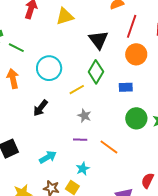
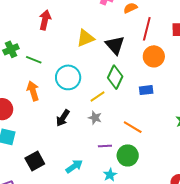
yellow triangle: (65, 16) -> (85, 38), moved
gray star: (84, 116) -> (95, 118), moved
green circle: (136, 118) -> (128, 155), moved
orange line: (109, 147) -> (133, 127), moved

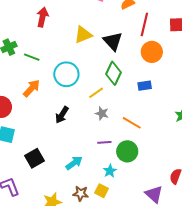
orange arrow: (33, 91) -> (31, 88), turned 60
gray star: (95, 118) -> (102, 113), moved

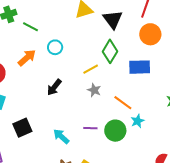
cyan circle: (66, 74) -> (55, 47), moved, size x0.6
blue rectangle: (145, 86) -> (140, 67), size x1.5
purple line: (104, 142) -> (90, 128), moved
cyan arrow: (74, 163) -> (61, 136), turned -108
cyan star: (110, 171) -> (138, 121), moved

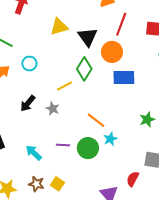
orange circle: (150, 34) -> (112, 52), moved
blue rectangle: (140, 67) -> (124, 77), moved
gray star: (94, 90) -> (53, 109), moved

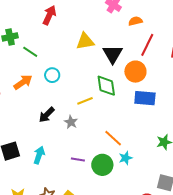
green diamond: (84, 69) -> (106, 86), turned -45
cyan arrow: (34, 153) -> (39, 155), moved, turned 60

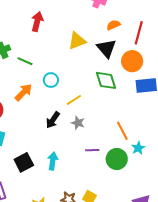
orange semicircle: (135, 21) -> (113, 25), moved
yellow line: (85, 101) -> (74, 100), moved
orange line: (113, 138) -> (122, 131), turned 30
purple line: (78, 159) -> (92, 150), moved

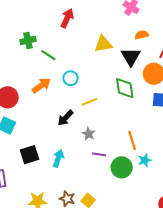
gray star: (78, 123) -> (89, 134), moved

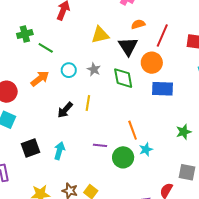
yellow line: (90, 102) -> (88, 103), moved, turned -56
gray star: (89, 134) -> (94, 69), moved

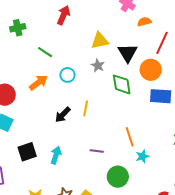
orange semicircle: (138, 24) -> (144, 22), moved
green cross: (25, 34) -> (18, 28), moved
gray star: (94, 69) -> (98, 65), moved
green circle: (123, 157) -> (118, 177), moved

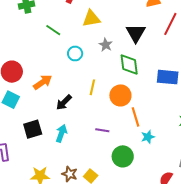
yellow triangle: (100, 41) -> (91, 18), moved
orange circle: (151, 70) -> (120, 95), moved
orange arrow: (38, 83) -> (43, 82), moved
black arrow: (63, 115) -> (64, 102), moved

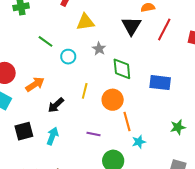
green line: (53, 30) -> (45, 41), moved
black triangle: (136, 33) -> (131, 26), moved

